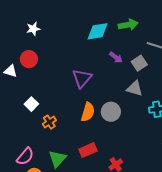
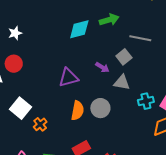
purple arrow: (116, 57) -> (102, 67), moved
purple triangle: (82, 78) -> (68, 78), turned 40
white square: (31, 104) -> (21, 108), size x1.5

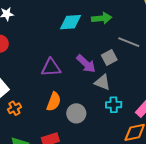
purple arrow: (102, 67) -> (86, 64), size x1.5
cyan cross: (146, 101) -> (114, 105), moved
gray circle: (100, 108) -> (76, 113), moved

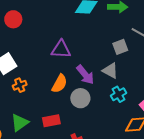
purple arrow: (86, 64) -> (85, 75), moved
cyan cross: (114, 105) -> (119, 94), turned -35

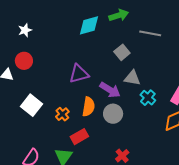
gray square: (120, 47) -> (122, 52), moved
orange cross: (20, 85) -> (62, 114), moved
red rectangle: (51, 121) -> (79, 137), moved

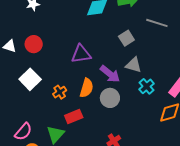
red circle: (24, 61) -> (34, 44), moved

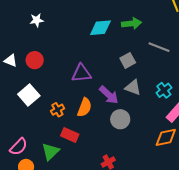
cyan cross: (147, 86) -> (164, 90), moved
gray circle: (110, 98) -> (120, 119), moved
red rectangle: (74, 116) -> (70, 135), turned 42

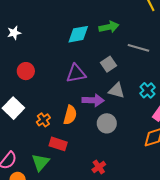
red circle: (35, 60) -> (26, 71), moved
purple triangle: (81, 73) -> (76, 73), moved
purple arrow: (109, 95) -> (93, 100), turned -35

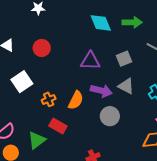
cyan diamond: (78, 34) -> (101, 23), turned 65

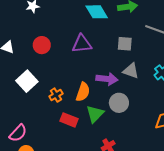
gray square: (124, 59) -> (125, 44), turned 35
purple triangle: (90, 61) -> (82, 44), moved
green triangle: (37, 140) -> (95, 114), moved

